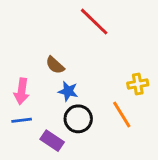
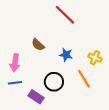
yellow cross: (138, 84) -> (95, 58), turned 32
blue star: (68, 91) -> (66, 55), moved

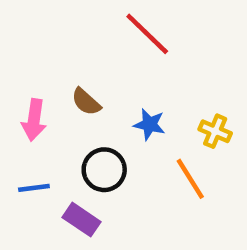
pink arrow: (15, 63) -> (34, 120), moved
black circle: (54, 82) -> (104, 170), moved

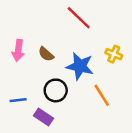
pink arrow: (34, 120) -> (18, 50), moved
blue star: (149, 124) -> (80, 66), size x1.6
yellow cross: (215, 131) -> (114, 54), moved

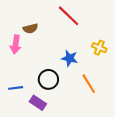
brown semicircle: (46, 54) -> (30, 29), moved, turned -56
blue star: (80, 66) -> (70, 58), size x0.7

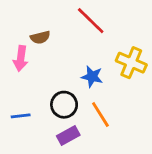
yellow cross: (99, 48) -> (131, 63), size x1.5
orange line: (89, 84) -> (100, 114), moved
purple rectangle: (38, 103) -> (68, 135), moved, turned -63

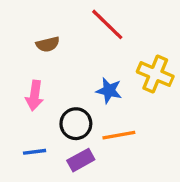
pink arrow: (21, 58) -> (35, 96), moved
orange line: (100, 114) -> (119, 135), turned -68
blue line: (21, 116) -> (35, 152), moved

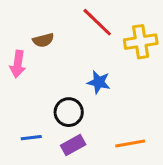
yellow cross: (155, 74) -> (141, 42), moved, turned -32
pink arrow: (35, 96) -> (18, 64), moved
orange line: (119, 135) -> (130, 144), moved

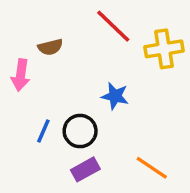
blue line: (31, 138) -> (43, 131), moved, turned -60
orange line: (130, 144) -> (152, 168), turned 44

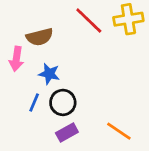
brown semicircle: (50, 47) -> (40, 37), size x1.4
yellow cross: (164, 49) -> (128, 19), moved
blue star: (115, 96) -> (49, 74), moved

